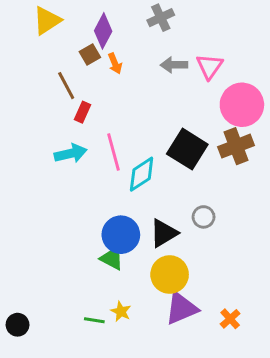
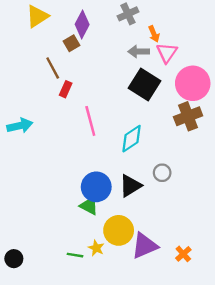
orange arrow: (115, 63) -> (154, 34), moved
black square: (187, 149) -> (144, 84), moved
cyan arrow: (71, 153) -> (20, 126), moved
cyan diamond: (142, 174) -> (132, 139), moved
yellow circle: (170, 275) -> (119, 230), moved

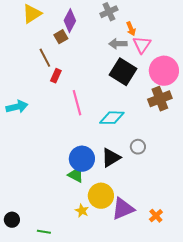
cyan diamond: (132, 139) -> (112, 118), turned 35
green line: (75, 255) -> (44, 232), moved

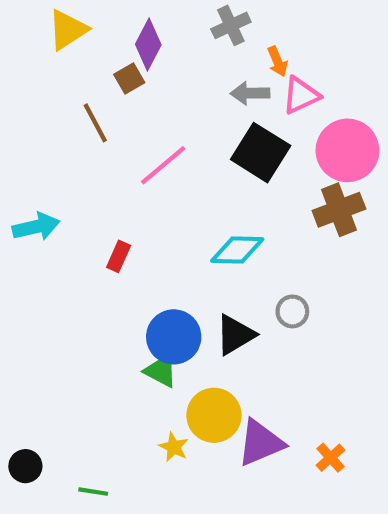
pink triangle: (142, 45) -> (301, 95), turned 30
red rectangle: (56, 76) -> (119, 256), moved
pink line: (77, 103) -> (163, 165), moved, turned 65

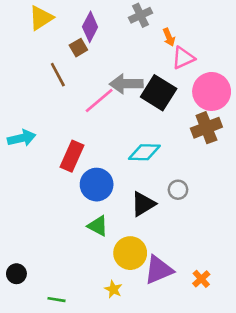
gray arrow: (250, 93) -> (126, 84), moved, size x1.4
red rectangle: (119, 256) -> (72, 156), size x1.6
blue circle: (174, 337) -> (97, 185), moved
yellow star: (174, 447) -> (113, 289), moved
black circle: (25, 466) -> (16, 274), moved

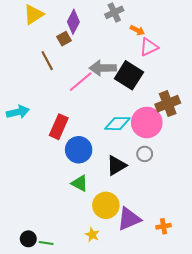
orange arrow: (169, 37) -> (137, 30), turned -40
pink circle: (212, 91) -> (147, 122), moved
black circle: (16, 274) -> (28, 239), moved
orange cross: (201, 279) -> (164, 226), turned 32

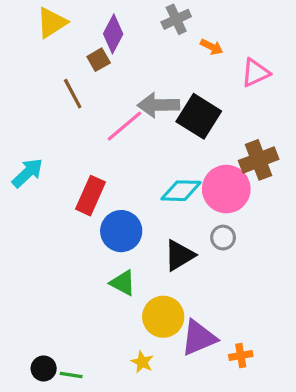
pink triangle: (149, 47) -> (255, 73), moved
cyan arrow: (18, 112) -> (27, 173), turned -30
orange cross: (164, 226) -> (241, 356), moved

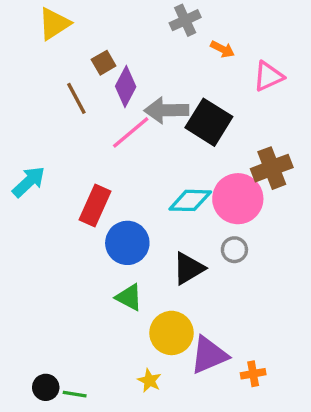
purple diamond: (113, 34) -> (126, 87), moved

